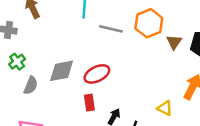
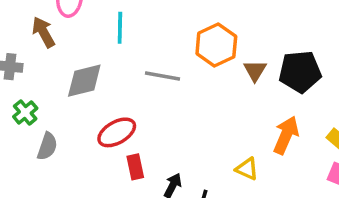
gray line: (111, 29) -> (162, 76), moved
gray diamond: (62, 71) -> (84, 81), moved
red ellipse: (97, 74) -> (117, 132), moved

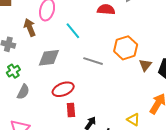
cyan line: (120, 28) -> (73, 31), turned -48

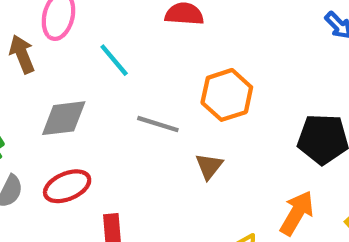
brown triangle: (145, 65) -> (209, 166), moved
red ellipse: (63, 89) -> (67, 186), moved

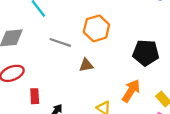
brown triangle: (209, 166) -> (86, 65), turned 40

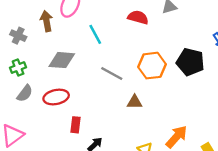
black pentagon: (146, 53) -> (190, 62), moved

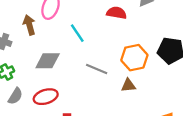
brown triangle: (135, 102) -> (128, 85), moved

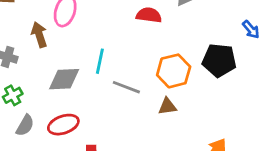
cyan line: (77, 33) -> (100, 61), moved, turned 48

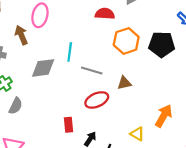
orange hexagon: (174, 71) -> (126, 41), moved
red ellipse: (63, 125) -> (97, 100), moved

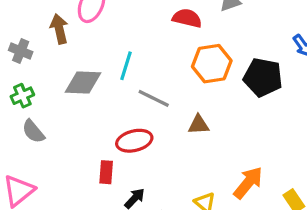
red ellipse: (97, 100) -> (134, 141), moved
gray semicircle: (16, 106) -> (33, 131), turned 105

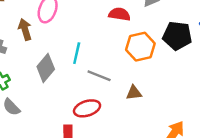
black pentagon: (263, 77) -> (177, 36), moved
gray diamond: (83, 83) -> (46, 68), turned -48

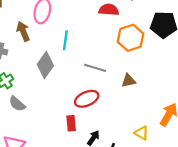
cyan line: (77, 53) -> (65, 40), moved

